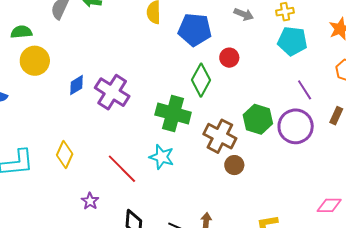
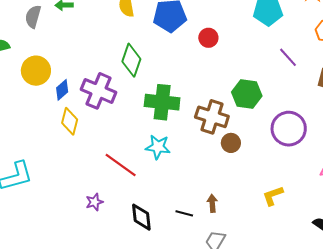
yellow circle: (35, 61) -> (36, 71), moved
green diamond: (201, 80) -> (131, 60), moved
purple circle: (296, 126) -> (289, 129), moved
yellow diamond: (65, 155) -> (70, 121), moved
purple star: (90, 201) -> (94, 202), turned 30

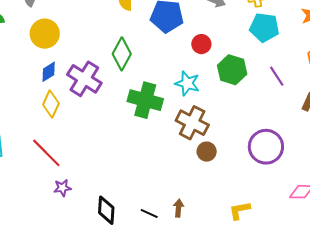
yellow circle: (36, 71) -> (45, 34), moved
green hexagon: (247, 94) -> (232, 70), moved
cyan star: (158, 147) -> (187, 83), moved
red line: (121, 165) -> (46, 153), moved

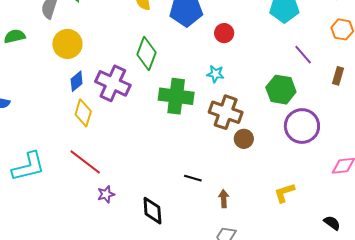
green hexagon: (232, 70) -> (281, 90), moved
cyan star: (187, 83) -> (215, 74), size x0.7
black line: (149, 213) -> (193, 178), moved

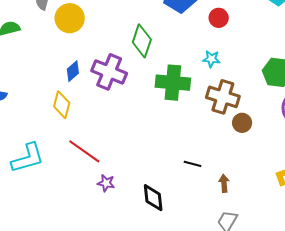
yellow circle: (67, 44) -> (70, 18), moved
yellow diamond: (83, 113) -> (62, 105), moved
purple star: (106, 194) -> (106, 183), turned 30

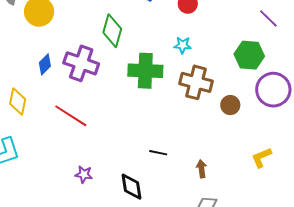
yellow diamond: (62, 105) -> (18, 101), moved
brown circle: (242, 123) -> (230, 105), moved
red line: (84, 151) -> (71, 116), moved
black line: (192, 164) -> (158, 153), moved

